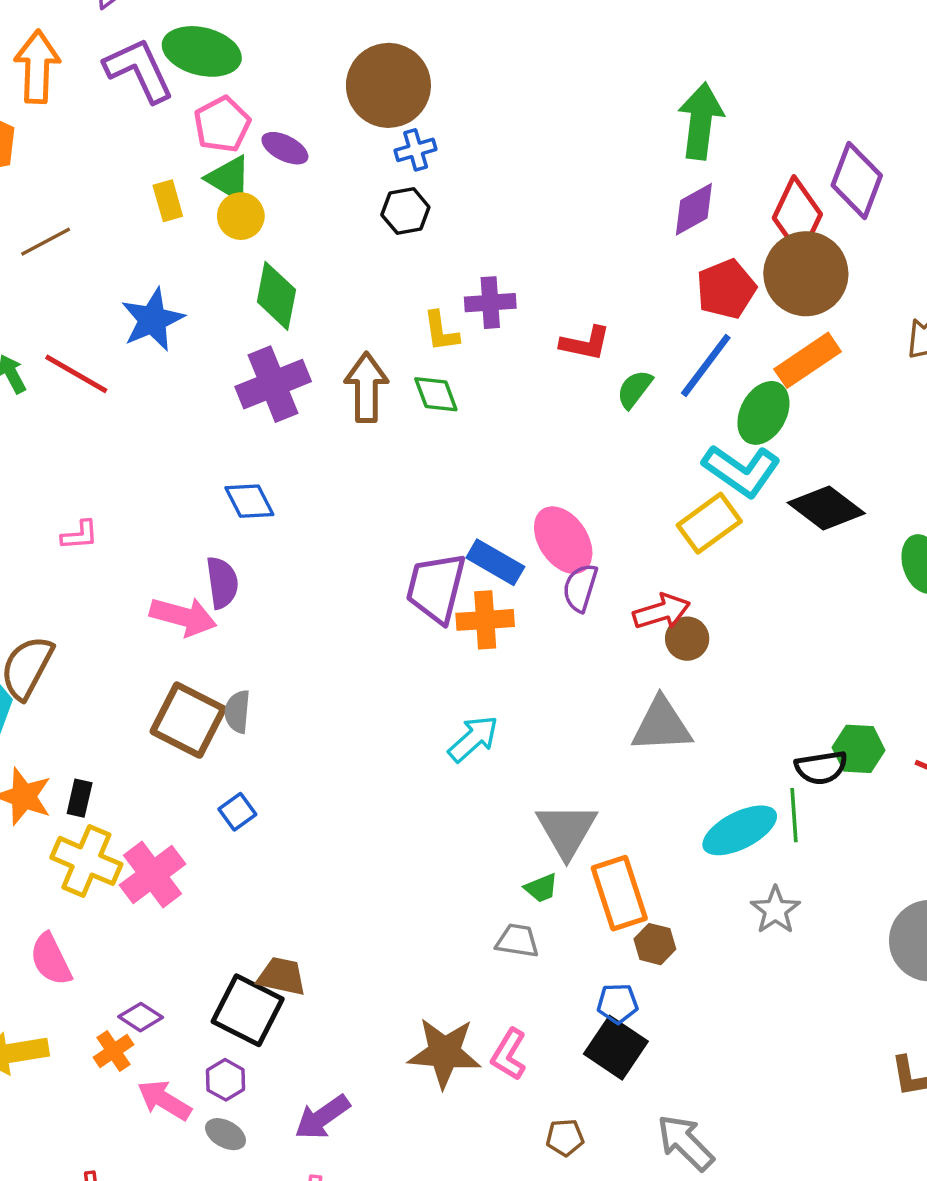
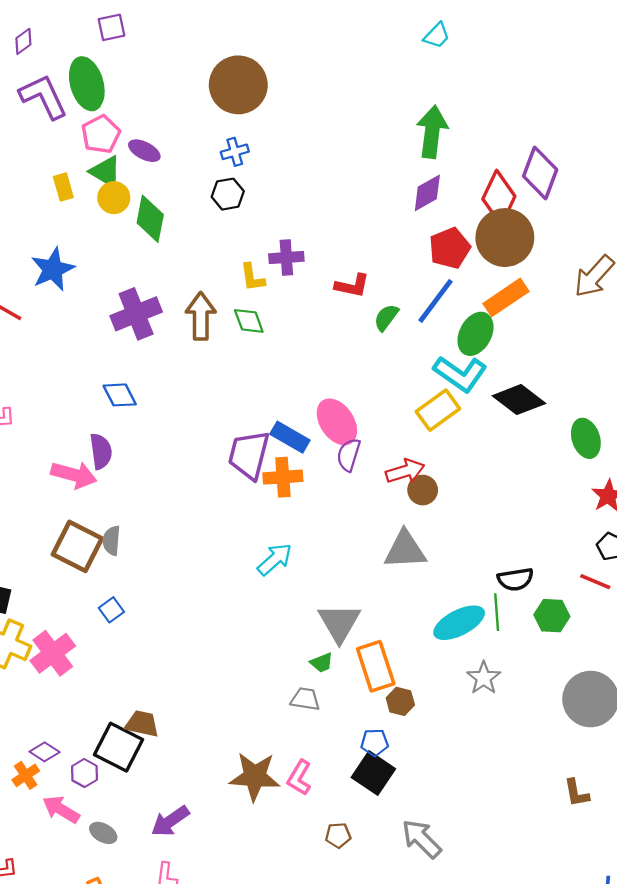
green ellipse: (202, 51) -> (87, 84), turned 60
brown circle: (388, 85) -> (238, 85), moved
green diamond: (276, 296) -> (150, 219), moved
green hexagon: (858, 749) -> (552, 616), moved
purple hexagon: (226, 1080) -> (84, 773), moved

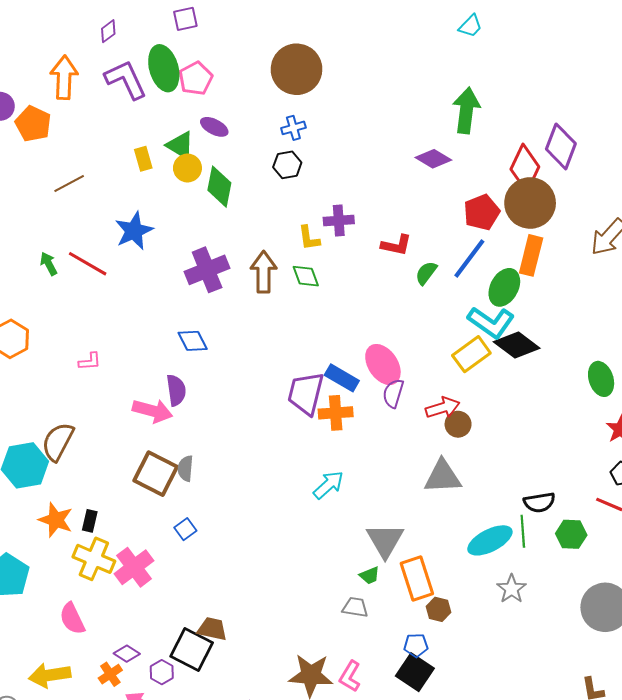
pink pentagon: (101, 134) -> (196, 79), moved
purple diamond: (427, 193) -> (433, 159), moved, turned 60
orange rectangle: (506, 297) -> (531, 255), turned -42
black diamond: (519, 400) -> (517, 345), moved

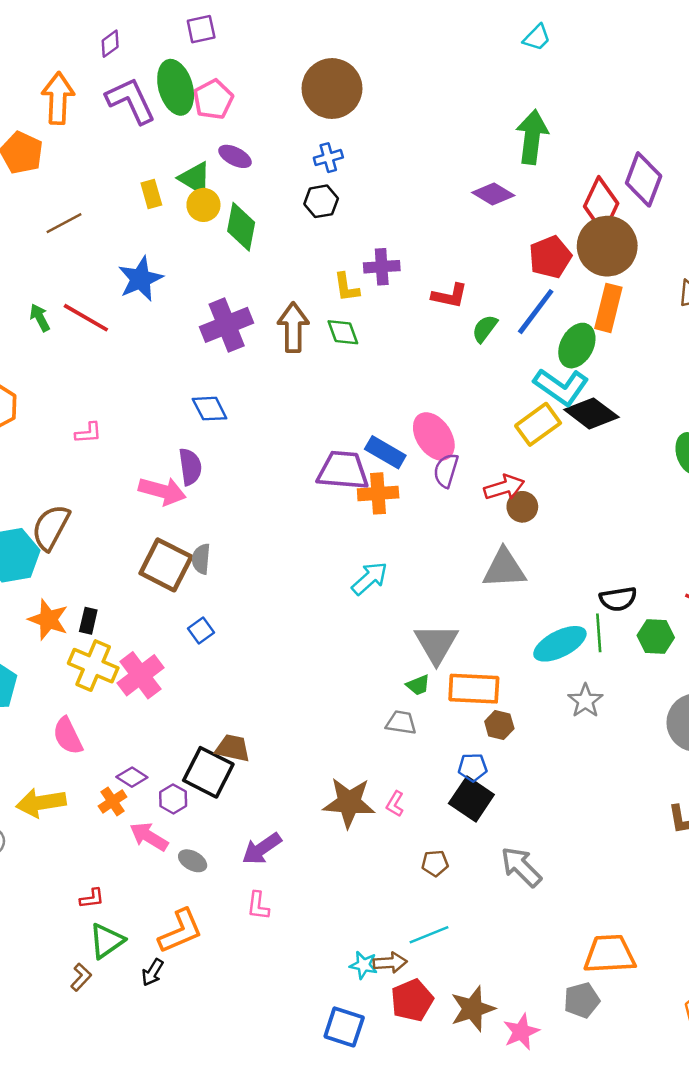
purple trapezoid: (306, 393) -> (343, 470), turned 81
orange rectangle: (417, 579) -> (474, 689), turned -69
pink L-shape: (350, 676) -> (395, 804), size x0.7

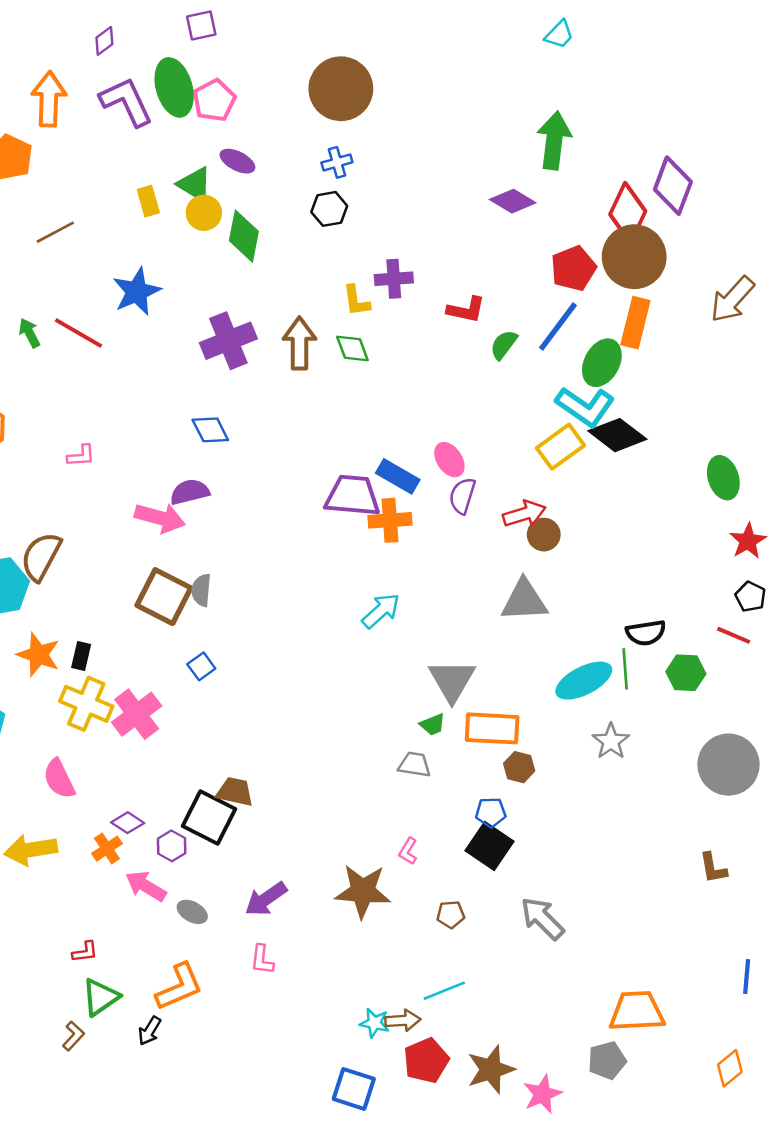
pink ellipse: (434, 436) -> (449, 460), size x0.7
purple semicircle: (190, 467) -> (190, 492), turned -96
brown star: (349, 803) -> (363, 891), moved

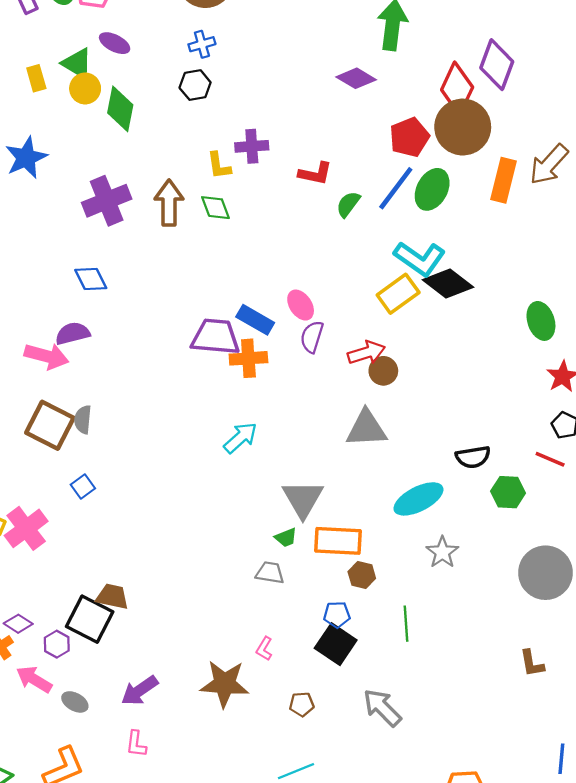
orange rectangle: (635, 323) -> (504, 180), moved
green ellipse: (602, 363) -> (432, 189), moved
green line: (625, 669) -> (406, 624), moved

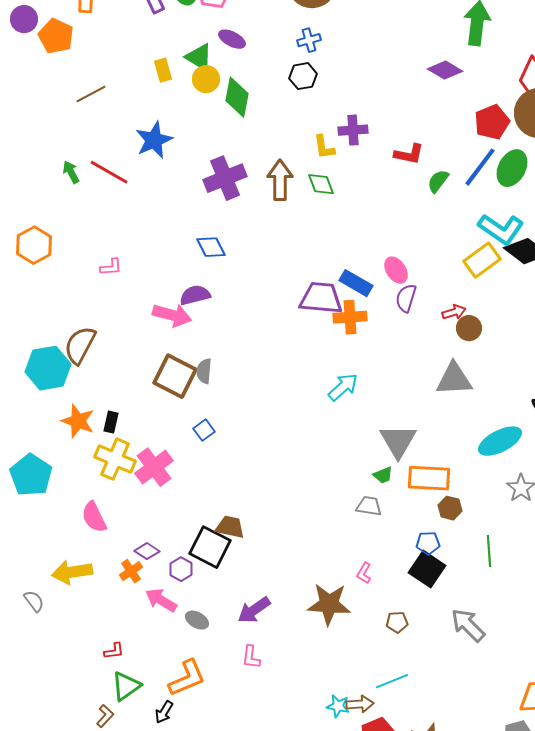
red arrow: (366, 353) -> (454, 312), size x0.7

